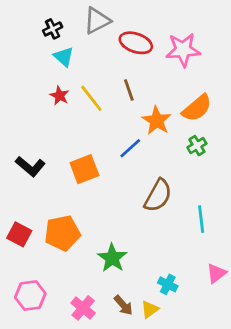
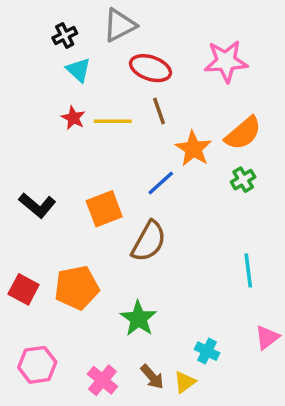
red ellipse: (136, 43) -> (150, 68), moved
yellow line: (91, 98) -> (113, 121), turned -52
brown semicircle: (158, 196) -> (149, 241), moved

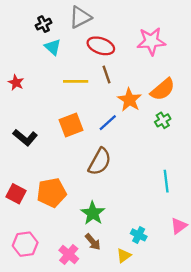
red star: (73, 118) -> (16, 83), moved
orange square: (104, 209) -> (71, 125), moved
brown arrow: (152, 377) -> (93, 242), moved

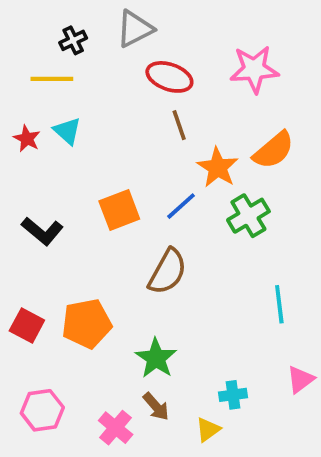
cyan triangle: (53, 47) -> (67, 131), moved
yellow line: (76, 81) -> (52, 79), moved
green cross: (163, 120) -> (248, 216), moved, size x1.5
cyan cross: (139, 235) -> (233, 395), turned -35

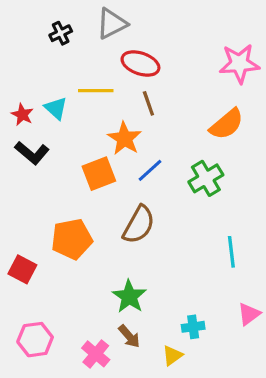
pink star: (254, 69) -> (239, 63), moved
yellow line: (52, 79) -> (96, 91), moved
orange star: (218, 168) -> (124, 138), moved
black L-shape: (42, 231) -> (32, 153), moved
orange pentagon: (87, 324) -> (72, 239), moved

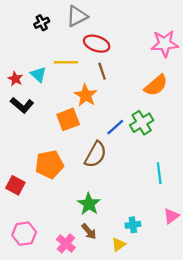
blue line: (150, 170) -> (115, 127), moved

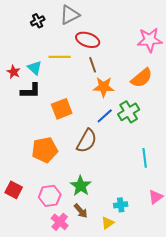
orange star: (86, 95) -> (104, 87), moved, turned -30
black L-shape: (22, 105) -> (31, 91), moved, turned -40
red square: (15, 185) -> (14, 190), moved
pink hexagon: (24, 234) -> (50, 196), moved

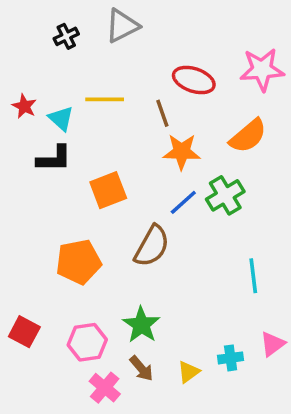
red ellipse: (88, 40) -> (194, 80), moved
red star: (14, 72) -> (24, 106), moved
cyan cross: (121, 205) -> (231, 358), moved
yellow triangle: (108, 223) -> (189, 372), moved

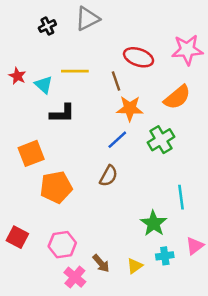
black L-shape: (54, 159) -> (62, 113), moved
orange square: (108, 190) -> (31, 153), moved
blue line: (183, 202) -> (117, 140), moved
brown semicircle: (152, 246) -> (109, 176), size x0.7
green star: (141, 325) -> (154, 223), moved

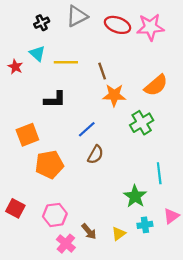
pink star: (187, 50) -> (150, 27), moved
red ellipse: (139, 57) -> (117, 25), moved
cyan triangle: (44, 85) -> (37, 53), moved
blue line: (117, 140) -> (87, 129), moved

